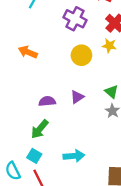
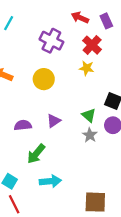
yellow circle: (81, 55) -> (44, 79), moved
green arrow: (40, 129) -> (36, 154), moved

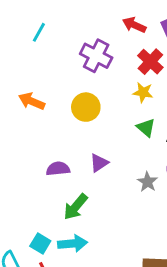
green triangle: (89, 115) -> (146, 128), moved
cyan arrow: (50, 181) -> (73, 243), moved

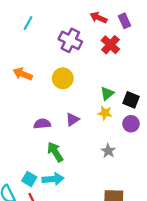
yellow star: (143, 92) -> (105, 113), moved
green triangle: (146, 128) -> (107, 93), turned 40
gray star: (147, 182) -> (108, 151), moved
green arrow: (76, 207) -> (55, 152), turned 108

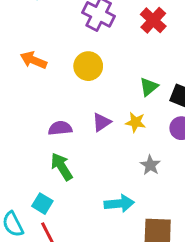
yellow star: (105, 113) -> (135, 122), moved
green arrow: (55, 152) -> (62, 167), moved
cyan arrow: (53, 179) -> (119, 204), moved

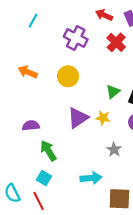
purple triangle: (101, 122) -> (78, 118), size x1.5
purple semicircle: (60, 128) -> (31, 126), moved
cyan square: (42, 204) -> (44, 178), moved

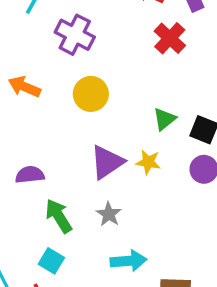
purple cross: (76, 38) -> (75, 35), moved
gray star: (114, 150) -> (109, 214), moved

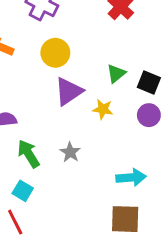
purple triangle: (107, 162) -> (69, 91), moved
cyan arrow: (129, 261) -> (131, 177), moved

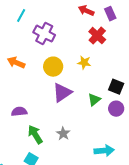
green triangle: (116, 74) -> (94, 100), moved
yellow star: (103, 109) -> (84, 63), moved

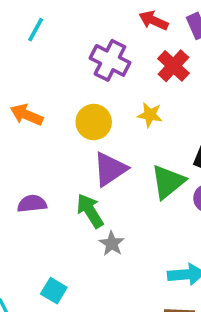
purple cross: (44, 34) -> (110, 60), moved
green triangle: (94, 100) -> (168, 182), size x1.5
green arrow: (35, 135) -> (90, 211), moved

